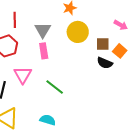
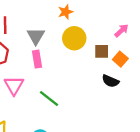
pink arrow: (121, 25) -> (121, 31), turned -72
black semicircle: (105, 63) -> (110, 81), moved

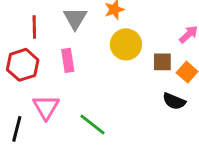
gray triangle: (36, 36) -> (75, 18), moved
pink rectangle: (37, 59) -> (68, 60), moved

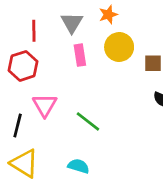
pink rectangle: (68, 60) -> (80, 55), moved

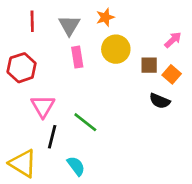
red line: (34, 31) -> (32, 21), moved
black line: (18, 125) -> (52, 137), moved
cyan semicircle: (79, 166) -> (76, 166), turned 36

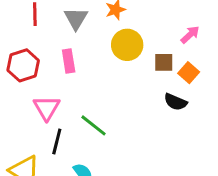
pink rectangle: (77, 57) -> (69, 61), moved

